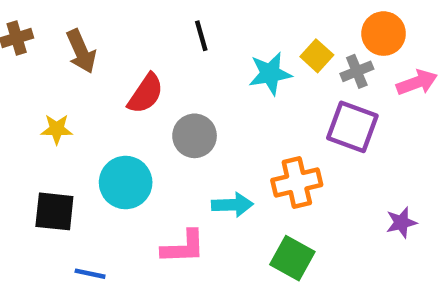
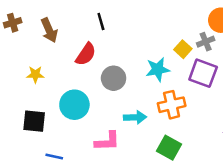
black line: (201, 36) -> (101, 21), moved
yellow square: (317, 56) -> (183, 49), moved
cyan star: (270, 74) -> (158, 69), moved

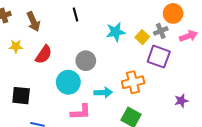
red semicircle: (86, 54) -> (44, 55), moved
cyan star: (158, 69) -> (116, 32), moved
yellow star: (35, 74) -> (16, 46), moved
cyan circle: (74, 105) -> (68, 82), moved

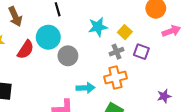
gray cross: (161, 31) -> (117, 52), moved
purple square: (159, 57) -> (141, 52), size x0.7
cyan circle: (68, 82) -> (48, 37), moved

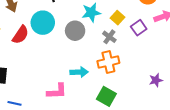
gray cross: (117, 52) -> (109, 37), turned -32
purple square: (141, 52) -> (139, 28), moved, turned 35
gray circle: (68, 56) -> (75, 31), moved

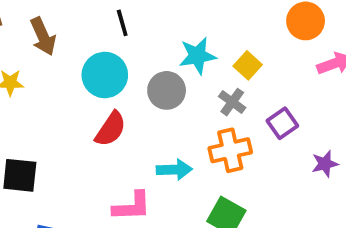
purple square: (139, 28) -> (282, 123), moved
red semicircle: (21, 35) -> (111, 129), moved
purple star: (156, 80) -> (325, 164), moved

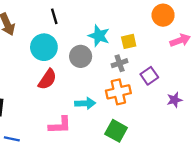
cyan star: (197, 56) -> (99, 36), turned 30
yellow square: (248, 65) -> (129, 41), turned 35
gray cross: (232, 102) -> (120, 63), turned 35

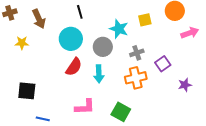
yellow square: (129, 41) -> (145, 20), moved
cyan arrow: (85, 103) -> (99, 74), moved, turned 90
green square: (116, 131) -> (121, 112), moved

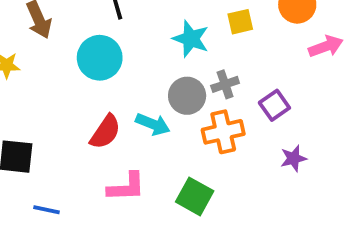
gray circle: (103, 47) -> (187, 96), moved
red semicircle: (74, 67) -> (105, 132), moved
cyan arrow: (99, 74) -> (153, 124), turned -66
purple star: (185, 85) -> (293, 158), moved

